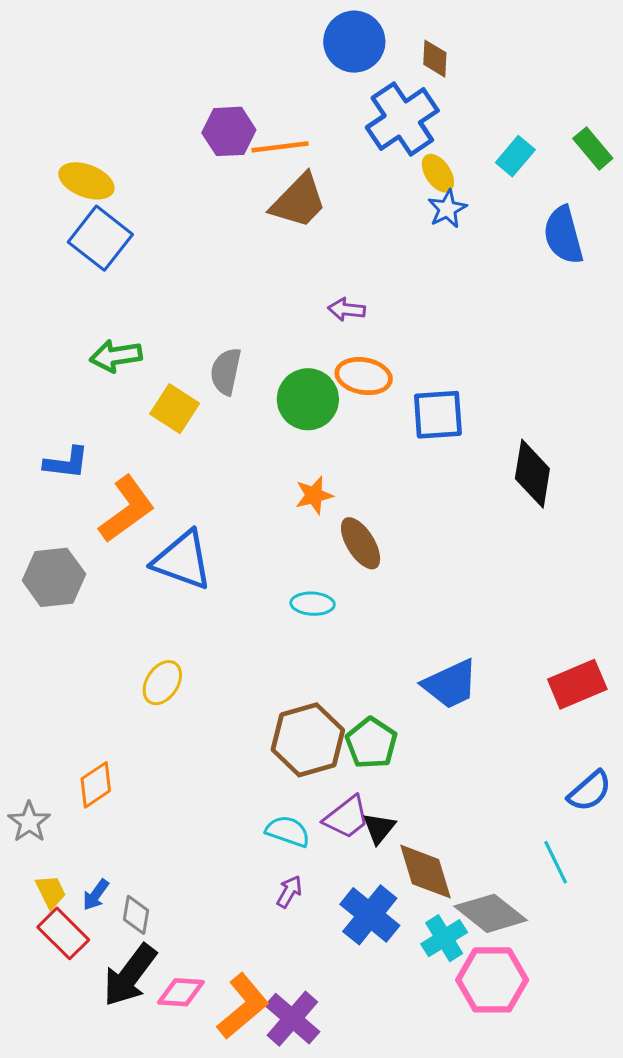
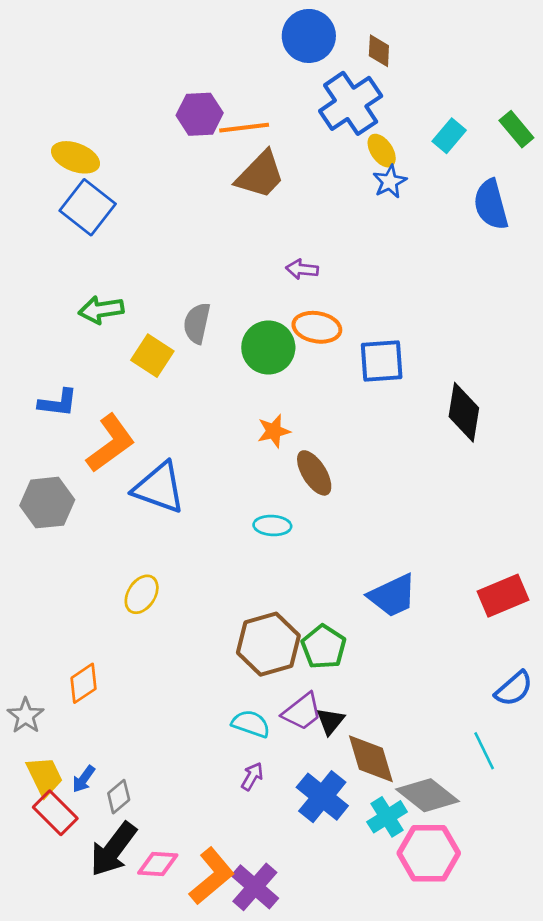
yellow trapezoid: (51, 892) -> (44, 776), size x1.4
gray diamond: (136, 915) -> (119, 797), turned 40

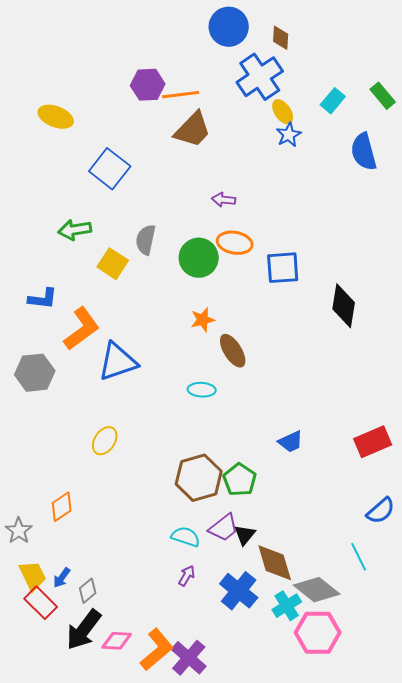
blue square: (88, 207) -> (110, 169), moved
blue triangle: (159, 488) -> (118, 362), turned -39
blue trapezoid: (392, 596) -> (291, 442), size x0.7

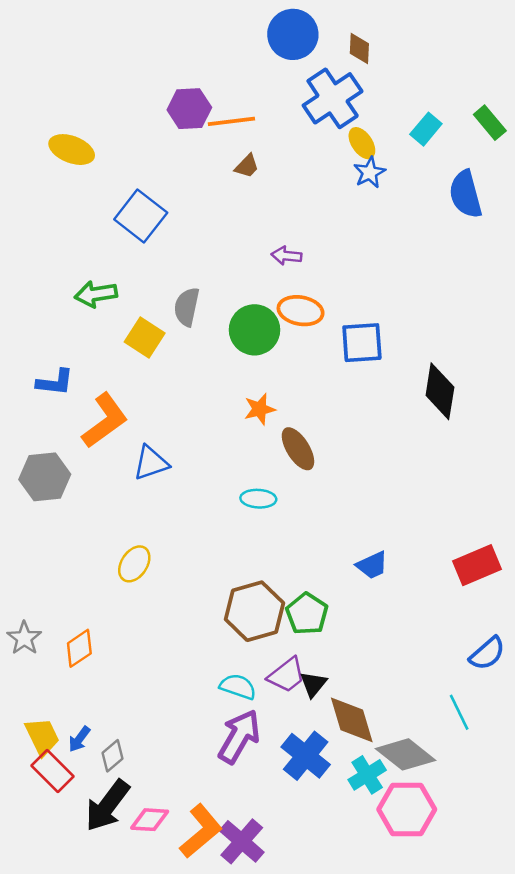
brown trapezoid: (193, 130) -> (247, 166), size x0.5
blue triangle: (118, 362) -> (151, 463), size x0.7
gray star: (19, 531) -> (24, 638), moved
purple arrow: (187, 576) -> (239, 737), size x2.0

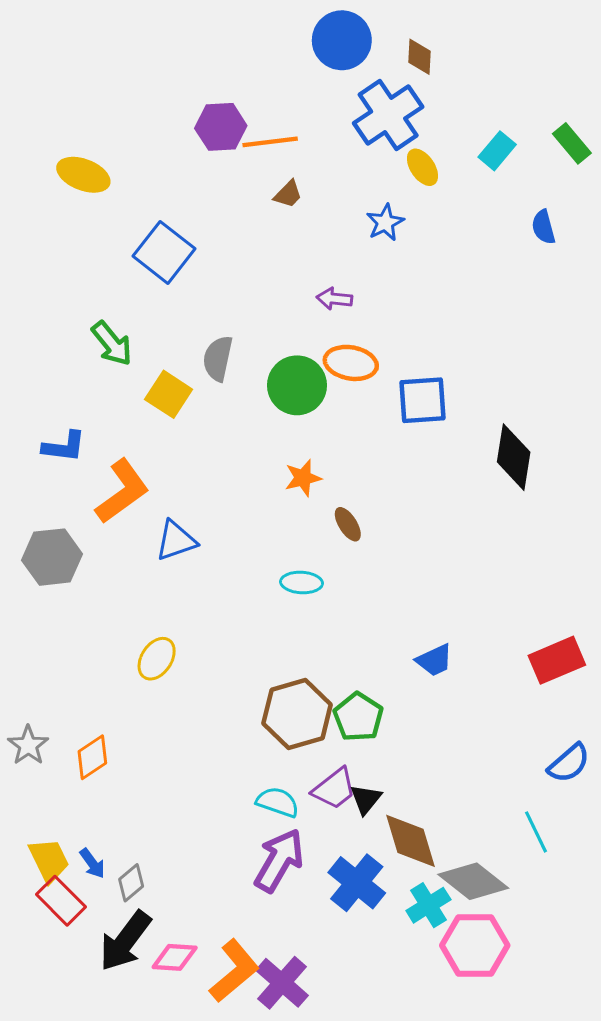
blue star: (370, 173) -> (385, 223), moved
blue semicircle: (466, 194) -> (543, 227), size x0.6
green arrow: (96, 294) -> (112, 344), turned -120
brown ellipse: (298, 449) -> (348, 524), size x0.7
blue arrow: (79, 739) -> (92, 863), turned -72

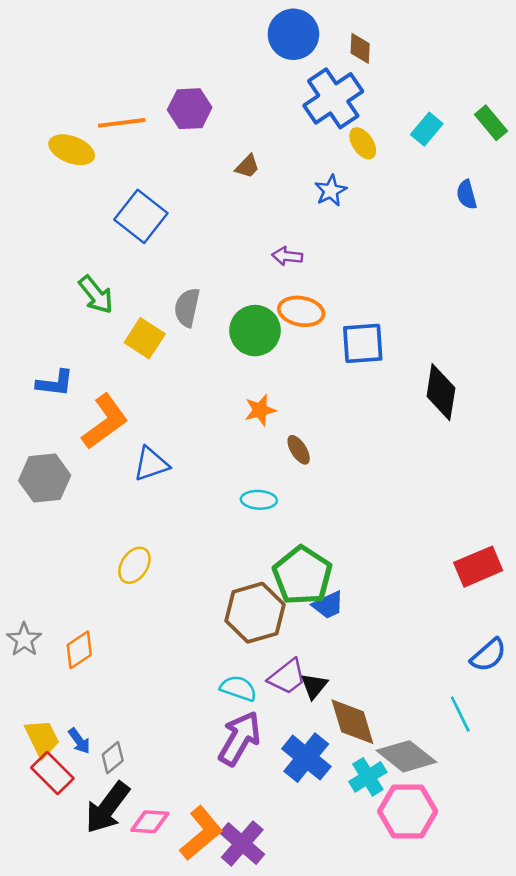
orange line: (270, 142) -> (122, 123), moved
blue trapezoid: (434, 660) -> (328, 605), moved
green pentagon: (358, 717) -> (302, 575), moved, size x1.4

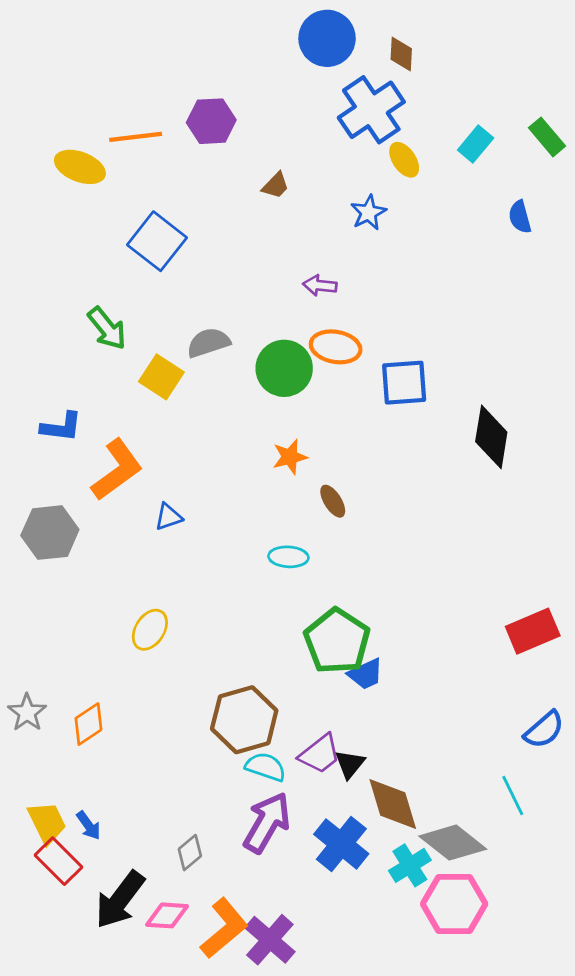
gray semicircle: (187, 307) -> (208, 343), turned 60
blue triangle: (151, 464) -> (168, 517), size x0.7
brown hexagon: (255, 613) -> (244, 720), moved
gray diamond: (113, 758) -> (190, 853), moved

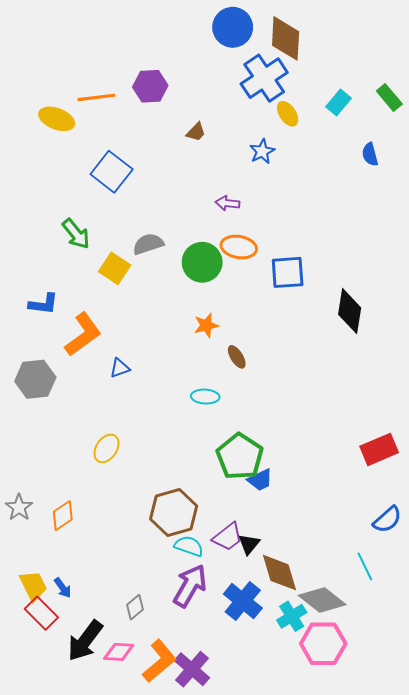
brown diamond: (401, 54) -> (286, 38), size x1.8

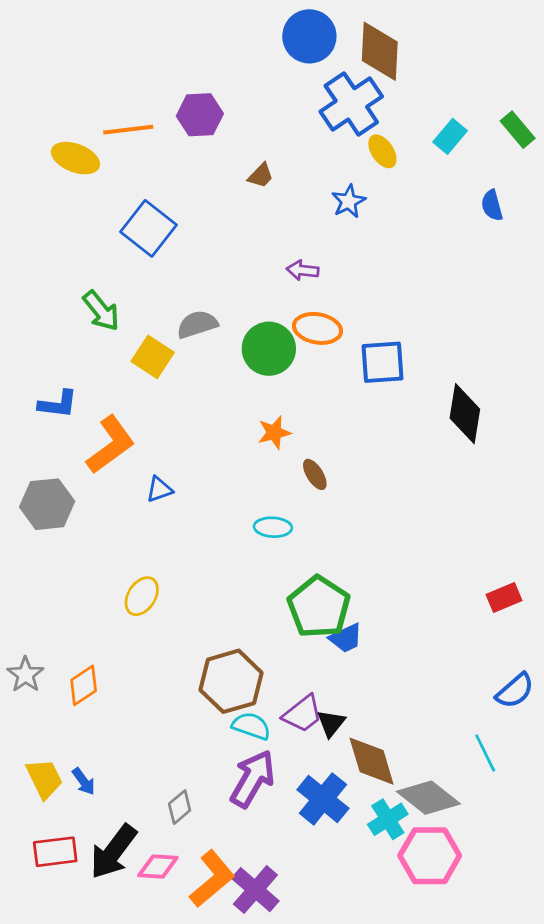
red rectangle: (379, 449) -> (504, 597), size x0.7
red rectangle: (41, 613) -> (55, 852), moved, turned -52

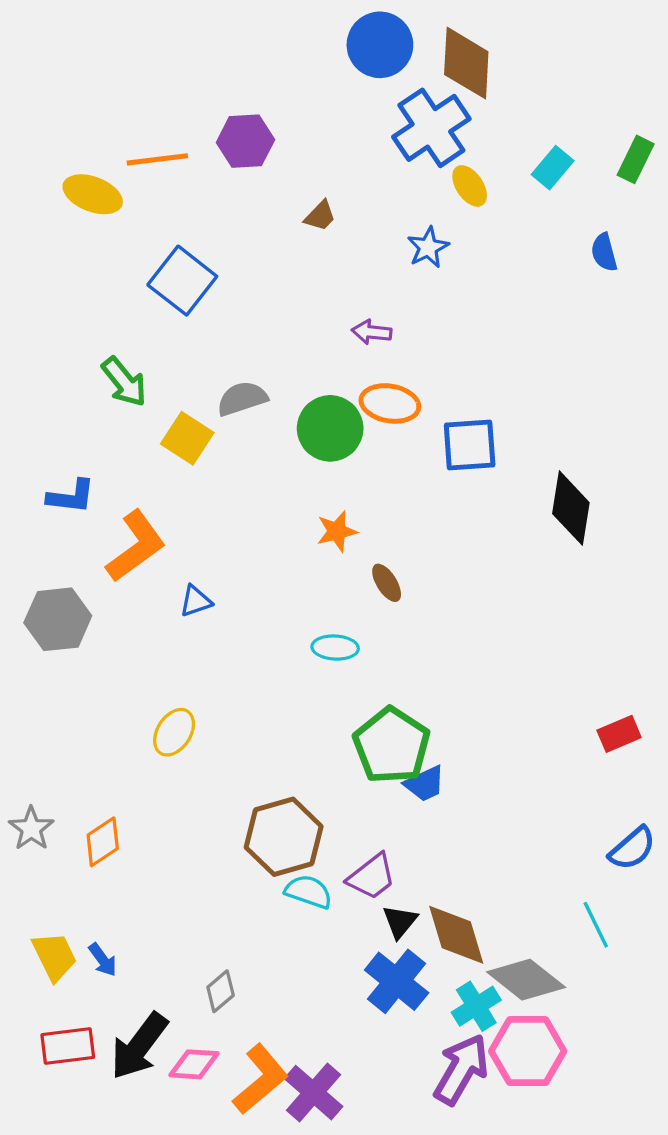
green rectangle: (518, 130) -> (636, 159), turned 66
black triangle: (331, 723) -> (400, 922), moved
purple arrow: (253, 779) -> (461, 1069), moved

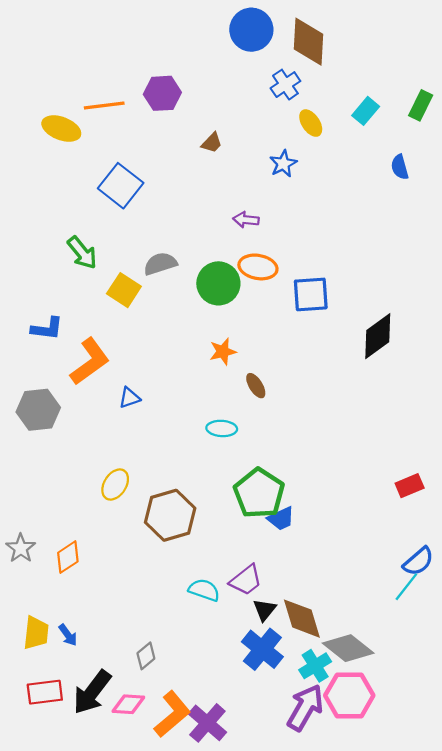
blue cross: (431, 128) -> (285, 85), size x0.6
black diamond: (571, 508) -> (378, 336), turned 45
brown hexagon: (284, 837) -> (170, 515), moved
cyan line: (596, 925) -> (406, 587), moved, turned 64
yellow trapezoid: (54, 956) -> (36, 633), turned 32

